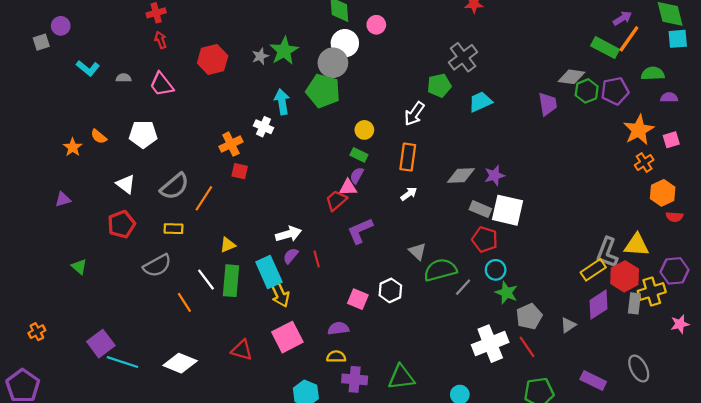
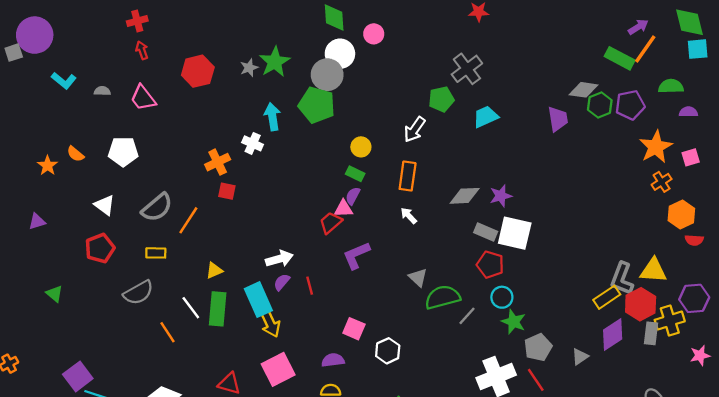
purple circle: (61, 26) -> (35, 35), size x1.8
white arrow: (409, 194) -> (409, 216), turned -98
white hexagon: (390, 290) -> (388, 351), moved

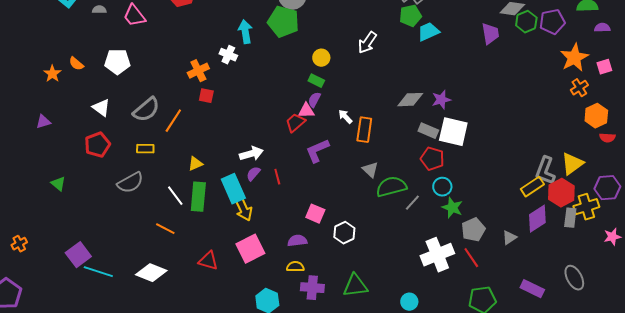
green pentagon: (441, 99) -> (410, 16), moved
orange rectangle: (408, 176) -> (364, 130), moved
white arrow: (409, 216) -> (345, 117), moved
yellow triangle: (653, 270) -> (572, 164), turned -40
orange line: (167, 332) -> (165, 229), moved, turned -30

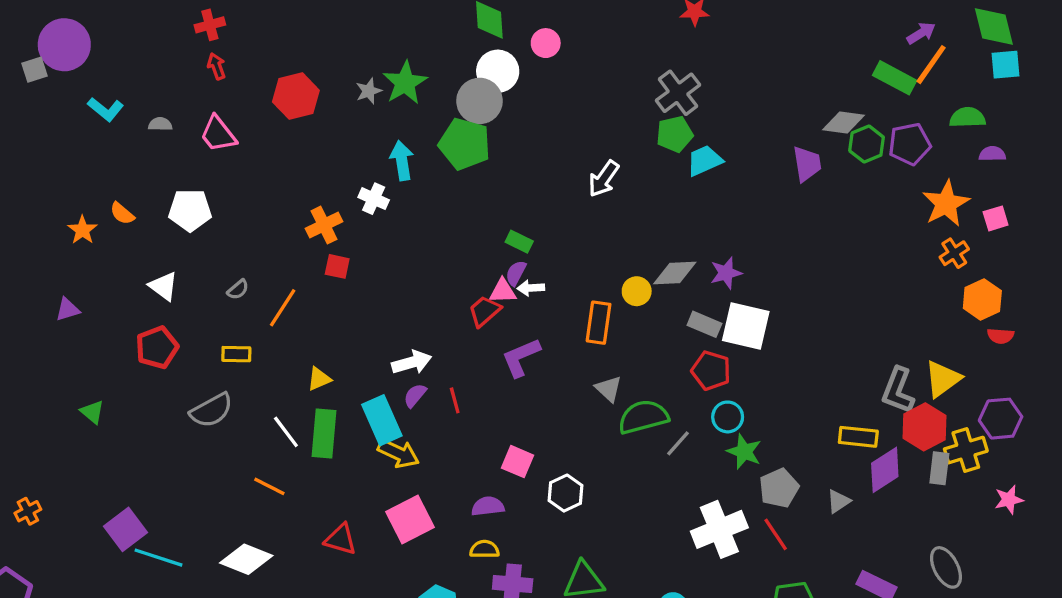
yellow circle: (321, 58) -> (637, 291), moved
gray semicircle: (146, 110) -> (238, 290), size x0.5
white arrow: (345, 117) -> (531, 288), moved, turned -49
yellow rectangle: (532, 187) -> (858, 437), moved, turned 40
yellow arrow: (243, 209) -> (398, 453), turned -40

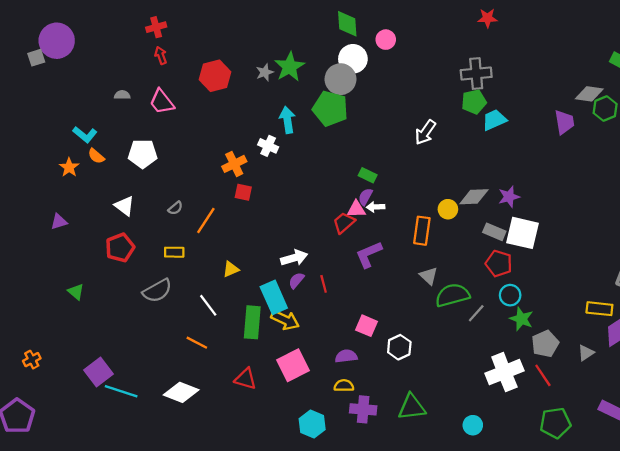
gray cross: (678, 93) -> (476, 73), turned 32
cyan L-shape: (106, 109) -> (85, 135), moved
green rectangle: (324, 433) -> (252, 322), moved

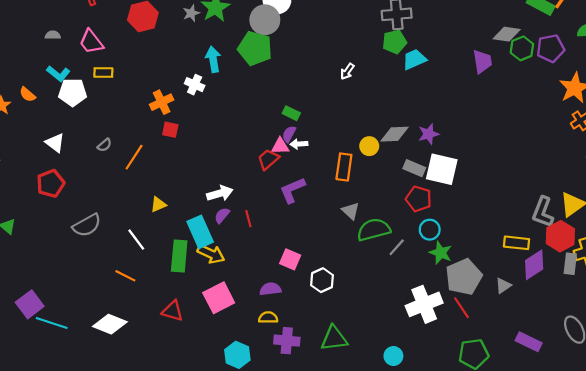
white arrow: (425, 132) -> (347, 71), size x0.7
cyan L-shape: (85, 135) -> (58, 74), moved
yellow rectangle: (174, 252) -> (103, 73), moved
gray pentagon: (545, 344) -> (464, 277), size x1.4

